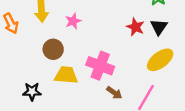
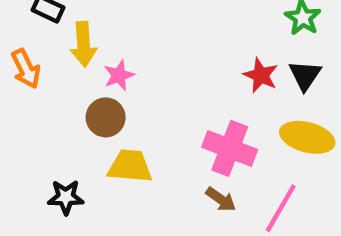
pink star: (73, 21) -> (119, 75), moved
yellow ellipse: (160, 60) -> (307, 137), turned 52
pink cross: (100, 66) -> (230, 148), moved

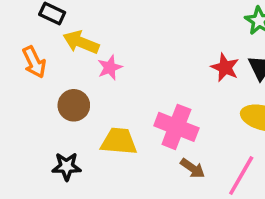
yellow arrow: (83, 44) -> (81, 42), turned 116
brown circle: (106, 117) -> (74, 105), moved
pink cross: (230, 148) -> (176, 127), moved

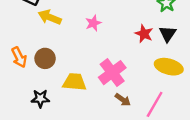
orange arrow: (34, 62) -> (19, 57), moved
pink star: (110, 67) -> (93, 23), moved
pink cross: (176, 127) -> (112, 73), turned 32

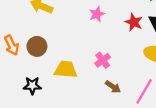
pink star: (93, 23) -> (97, 14), moved
pink cross: (112, 73) -> (103, 60), size x0.6

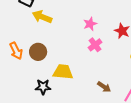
pink cross: (103, 60) -> (95, 45), moved
black star: (32, 86) -> (43, 87), moved

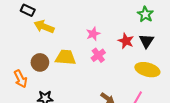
orange arrow: (16, 51) -> (20, 79), moved
yellow trapezoid: (63, 72) -> (66, 57), moved

